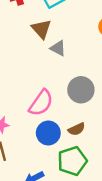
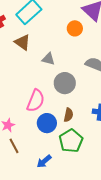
gray triangle: (58, 48) -> (48, 59), moved
brown semicircle: (77, 129) -> (68, 115), turned -40

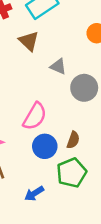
gray circle: (65, 83) -> (84, 88), moved

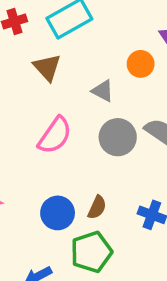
gray triangle: (58, 66) -> (103, 91), moved
pink semicircle: (35, 116) -> (55, 135), moved

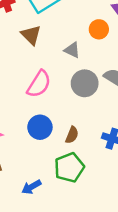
blue circle: (58, 213) -> (40, 127), moved

